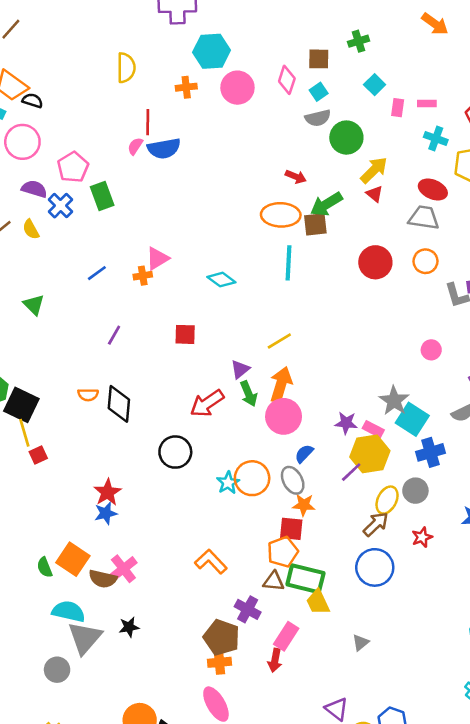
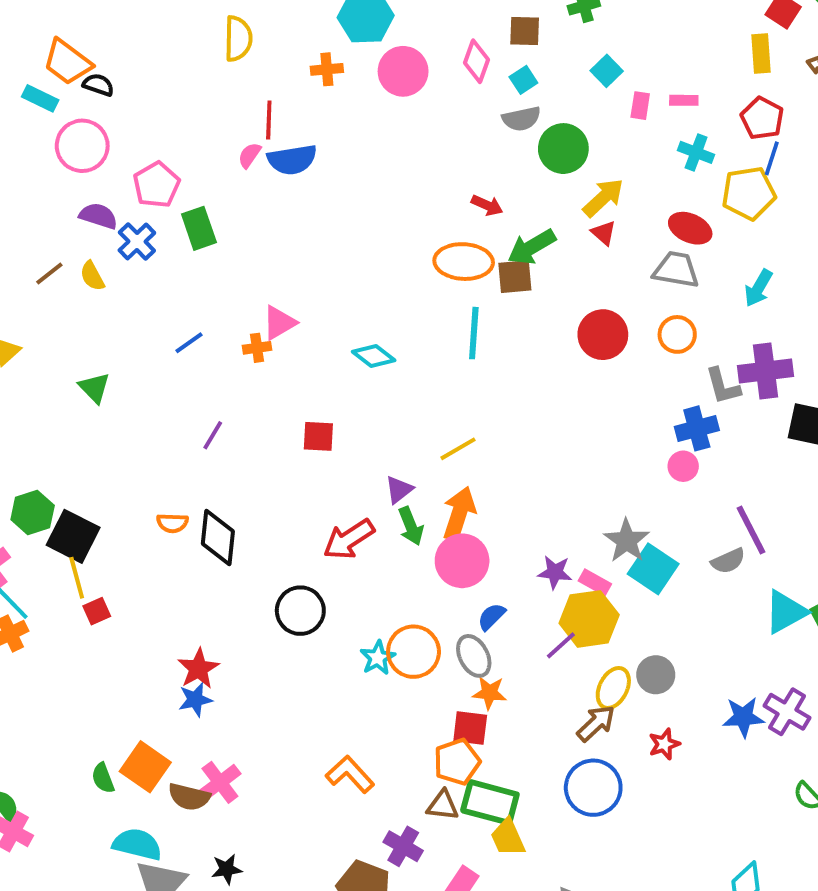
blue cross: (430, 452) -> (697, 428), moved

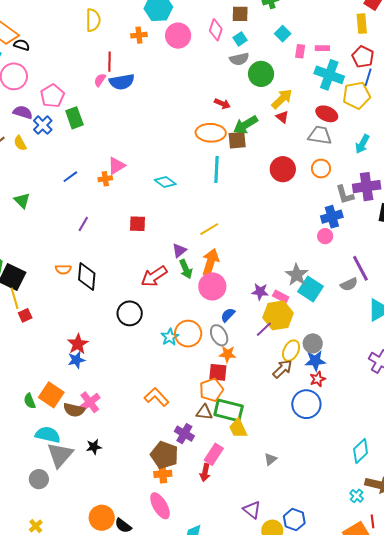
cyan cross: (696, 152) -> (329, 75), size x1.6
blue star: (743, 717) -> (315, 361), moved
blue circle: (593, 788) -> (306, 404), moved

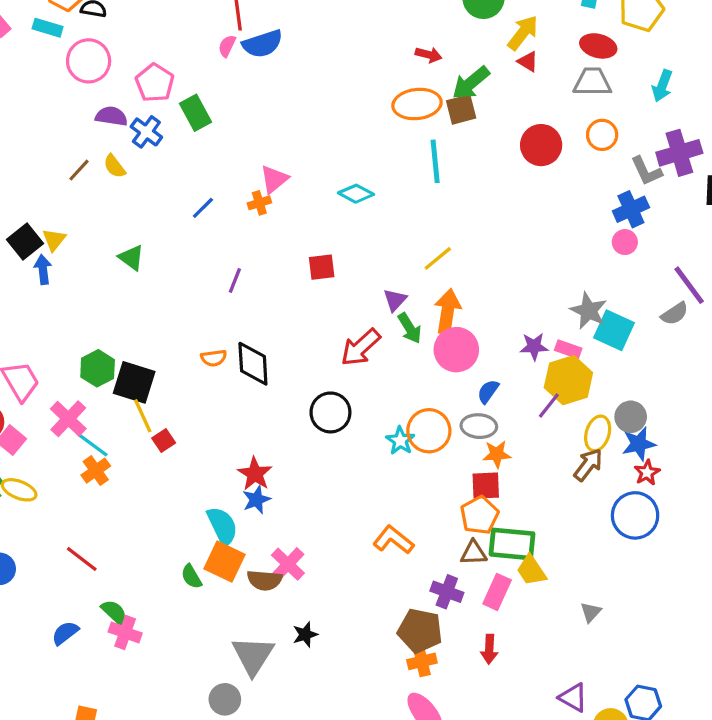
gray ellipse: (219, 335) -> (479, 426), turned -50
cyan semicircle: (48, 435) -> (222, 526), moved, turned 60
pink rectangle: (214, 454) -> (497, 592), moved

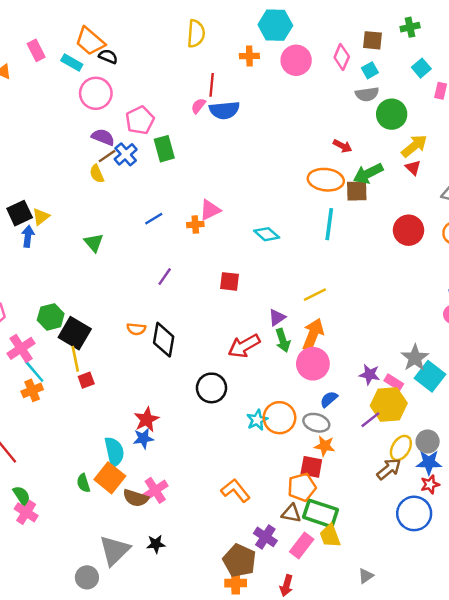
brown line: (79, 170) -> (107, 156), moved

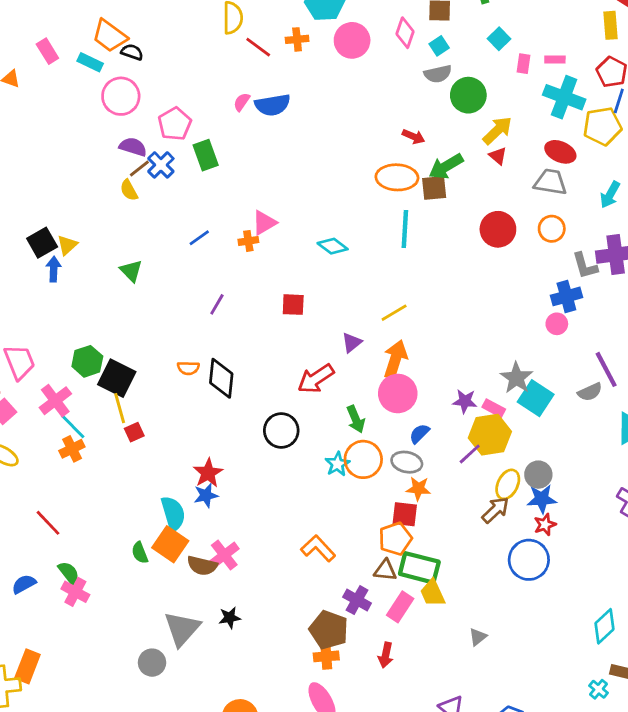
red line: (212, 85) -> (258, 47), moved, turned -55
green arrow: (283, 340) -> (356, 419), moved

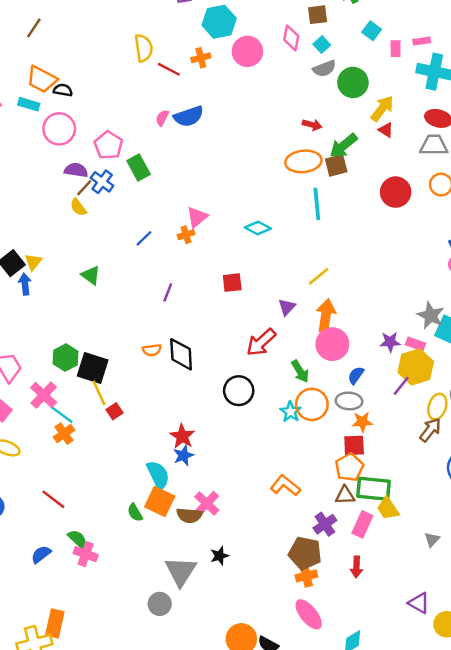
purple cross: (357, 600) -> (325, 524), turned 35

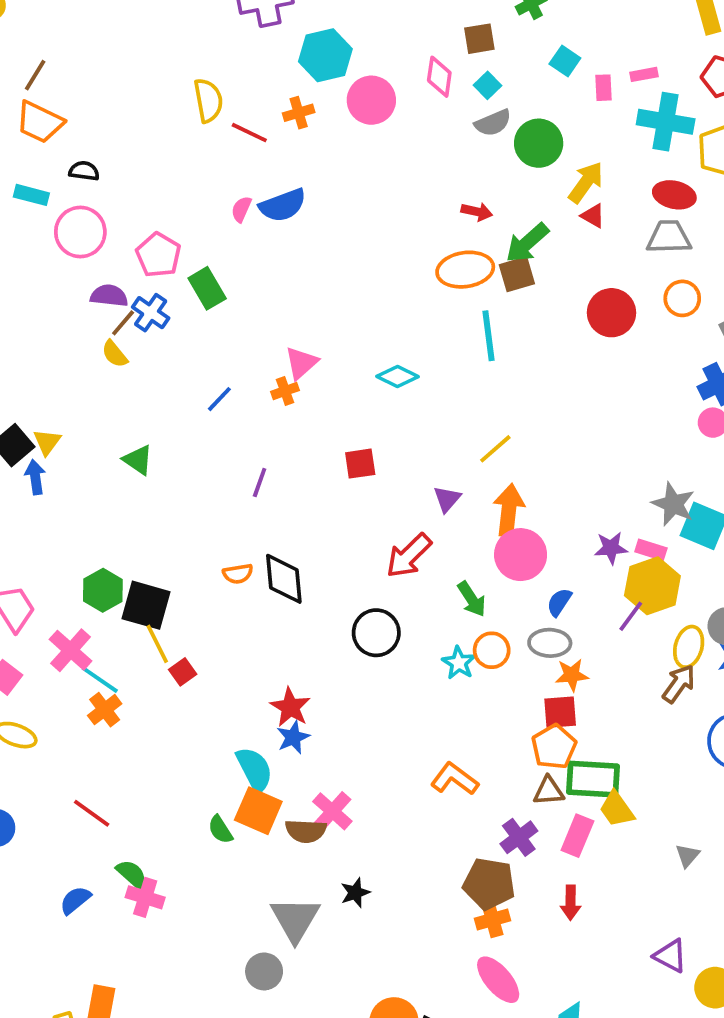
orange trapezoid: (42, 79) -> (40, 122), moved
orange circle: (312, 404) -> (492, 650), size x0.7

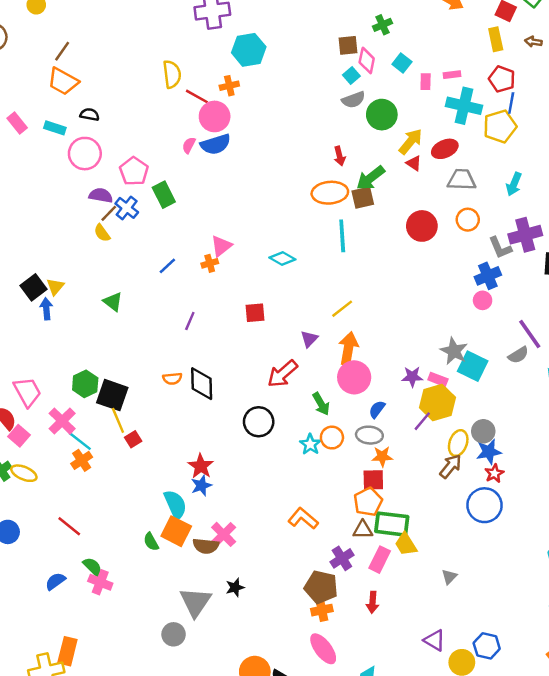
pink diamond: (439, 77) -> (367, 61), moved
pink circle: (371, 100) -> (215, 116), moved
red ellipse: (674, 195) -> (445, 149), moved, turned -40
red arrow: (477, 212) -> (340, 156), turned 60

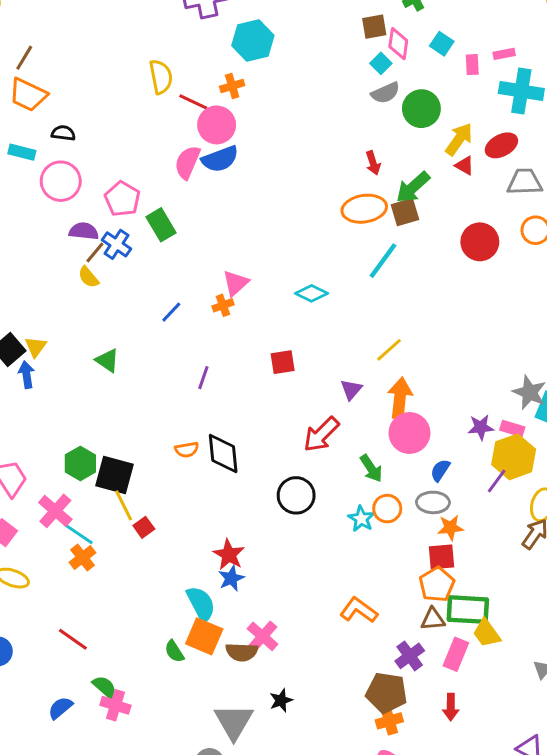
pink semicircle: (189, 145) -> (187, 162), size x1.6
cyan line: (342, 236) -> (383, 261), turned 44

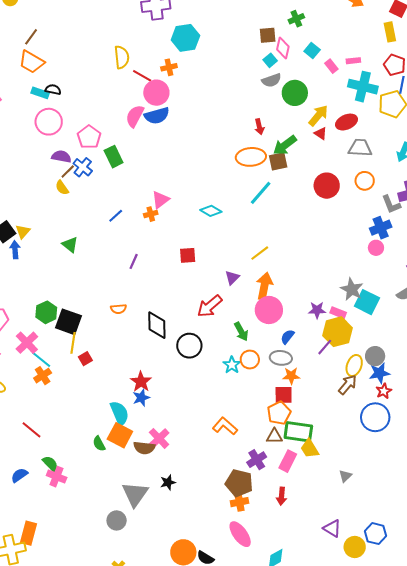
pink rectangle: (472, 65) -> (331, 66), turned -40
cyan rectangle: (22, 152) -> (40, 93), moved
black diamond: (223, 453) -> (157, 325), moved
yellow line: (124, 505) -> (73, 343), turned 30

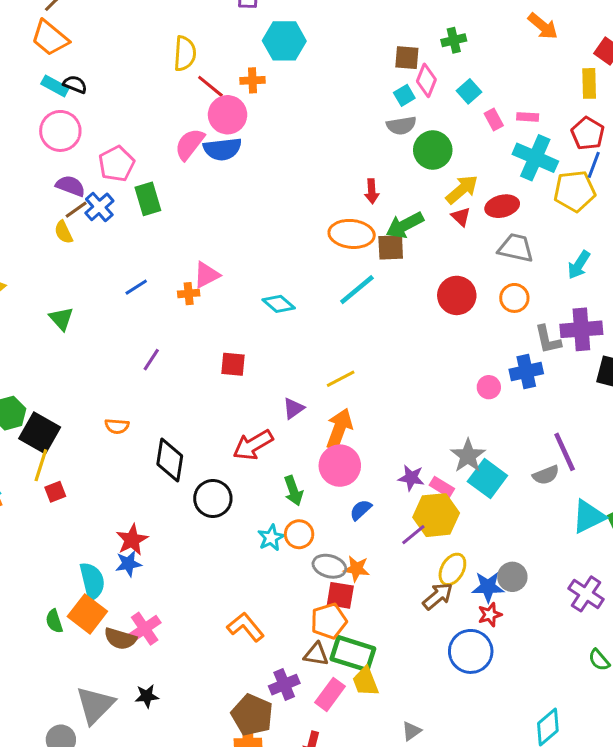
pink circle: (376, 248) -> (489, 387), moved
gray circle: (375, 356) -> (512, 577), moved
gray ellipse: (281, 358) -> (329, 566), moved

